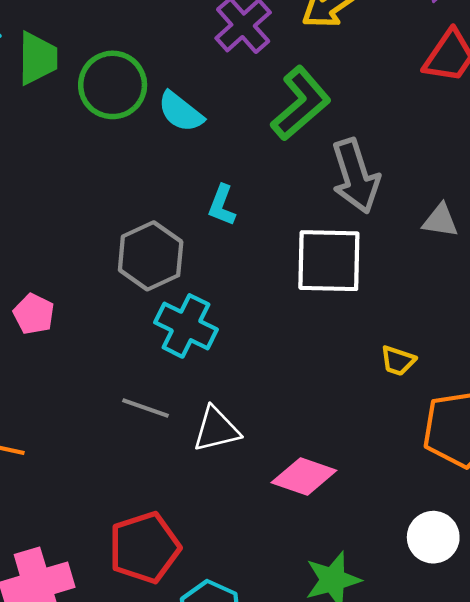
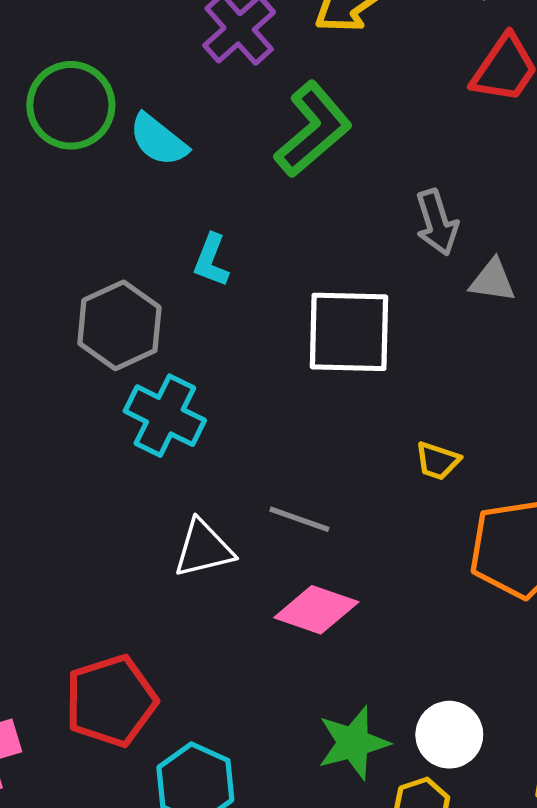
gray arrow: (356, 176) -> (437, 222), moved, size x0.7
gray line: (146, 408) -> (299, 519), moved
white circle: (433, 537) -> (449, 735), moved

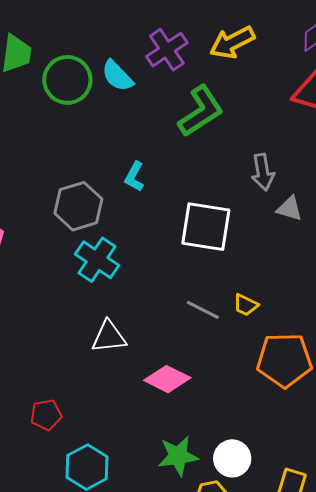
cyan semicircle: (158, 140) -> (117, 76), moved
gray line: (299, 519) -> (203, 310), moved
red pentagon: (111, 701) -> (46, 415), size x0.6

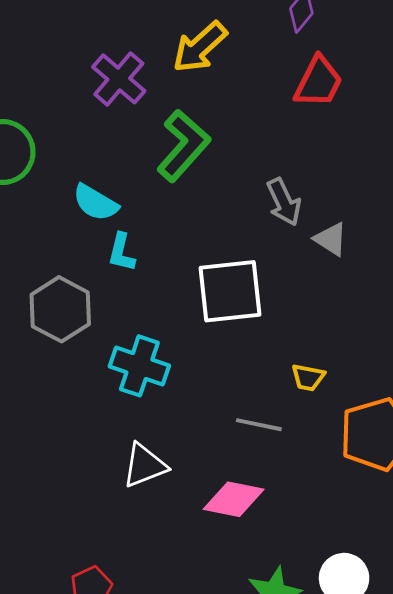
cyan semicircle: (117, 76) -> (95, 203), moved
gray triangle: (290, 209) -> (331, 239), turned 32
cyan cross: (97, 260) -> (139, 366), moved
gray line: (203, 310) -> (259, 425), moved

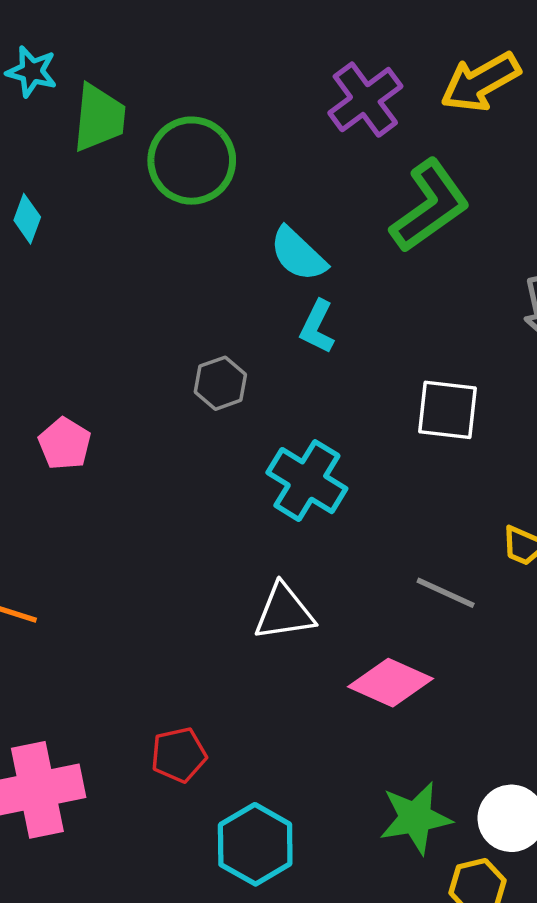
white square: (230, 291) -> (448, 410), size x0.7
gray hexagon: (60, 309) -> (220, 383), size x0.6

